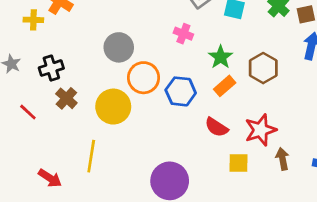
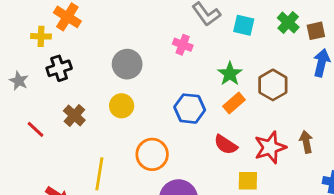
pink cross: (183, 34) -> (183, 45), moved
black cross: (51, 68) -> (59, 68), moved
orange circle: (144, 78) -> (152, 154), moved
yellow circle: (113, 107) -> (122, 106), moved, size x0.7
brown arrow: (283, 159) -> (306, 142), moved

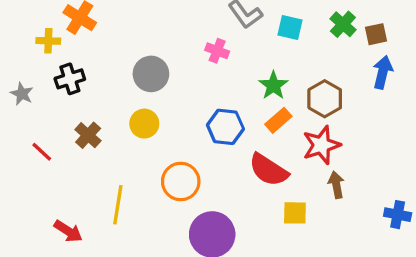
brown arrow: (306, 142) -> (336, 185), moved
red semicircle: (226, 145) -> (268, 170), size x1.4
red star: (270, 147) -> (321, 145), moved

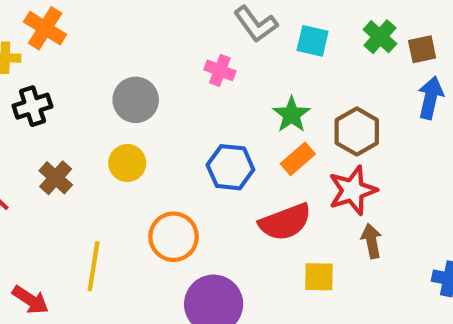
red semicircle: (268, 170) -> (285, 222), turned -54

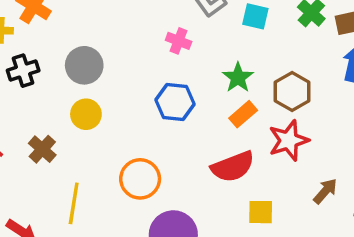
gray circle: (136, 100) -> (84, 65), moved
yellow circle: (127, 163) -> (86, 114), moved
blue hexagon: (230, 167) -> (175, 102), moved
brown cross: (56, 178) -> (42, 149), moved
brown arrow: (372, 241) -> (325, 191), moved, turned 52

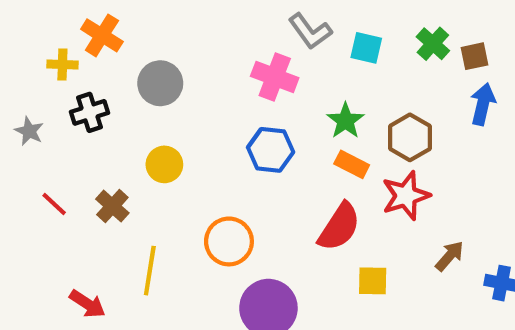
pink cross: (179, 41) -> (275, 77), size x1.5
gray circle: (84, 65) -> (160, 83), moved
orange rectangle: (243, 114) -> (352, 164), turned 68
red semicircle: (233, 167) -> (339, 227), turned -36

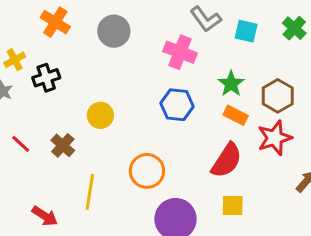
yellow cross: (62, 65) -> (15, 60), moved, turned -30
gray circle: (160, 83) -> (114, 31), moved
yellow square: (373, 281) -> (233, 206), moved

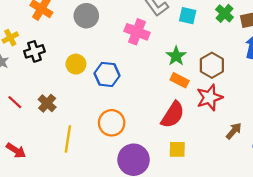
blue hexagon: (177, 105) -> (107, 74), moved
yellow circle: (100, 115) -> (76, 64), moved
red arrow: (45, 216) -> (16, 150), moved

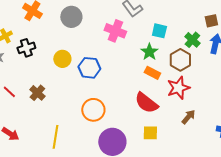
green cross: (225, 13) -> (192, 40), moved
cyan square: (188, 16) -> (159, 31), moved
red semicircle: (173, 115) -> (146, 103), turned 95
brown arrow: (234, 131) -> (188, 117), moved
yellow line: (68, 139) -> (55, 137), moved

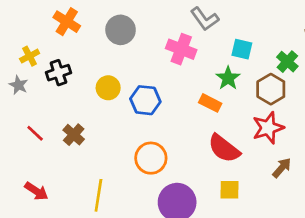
orange rectangle: (152, 73) -> (210, 103), moved

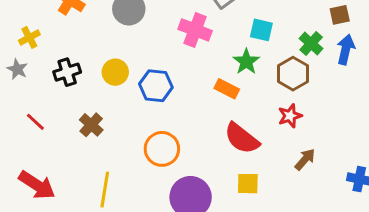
black cross: (58, 73) -> (67, 72), moved
red star: (268, 128) -> (290, 116), size x0.7
brown cross: (74, 135) -> (91, 125), moved
red arrow: (36, 191) -> (37, 185), size x1.4

